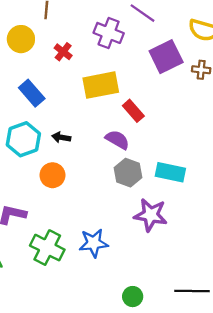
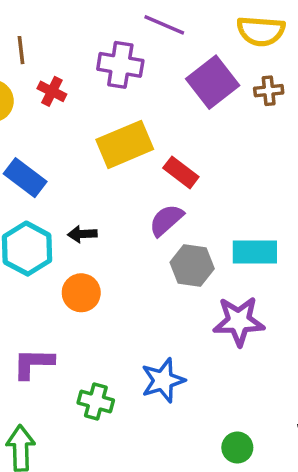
red cross: (63, 52) -> (52, 91), moved
purple semicircle: (117, 140) -> (166, 220), turned -60
green cross: (47, 248) -> (96, 401), size x0.7

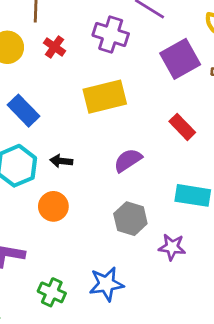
red rectangle: (181, 172) -> (182, 127), moved
gray hexagon: (192, 266) -> (130, 219), moved
purple star: (239, 321) -> (172, 247), size x0.7

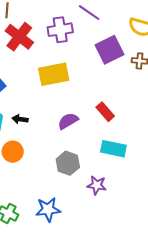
purple cross: (111, 35) -> (60, 30), turned -30
red cross: (55, 47) -> (19, 37), size x1.8
red rectangle: (182, 127) -> (105, 112), moved

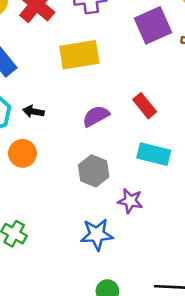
blue star: (48, 209) -> (97, 234), moved

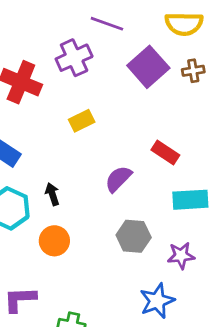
yellow rectangle: (79, 55) -> (82, 121), size x0.6
black arrow: (33, 111) -> (52, 194), turned 78

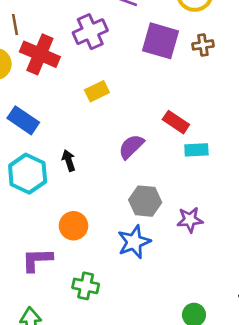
purple square: (148, 67) -> (161, 41), turned -33
cyan rectangle: (190, 200) -> (196, 150), moved, size x0.7
orange circle: (54, 241) -> (73, 226), moved
blue star: (157, 301) -> (134, 242), moved

